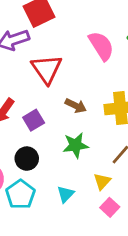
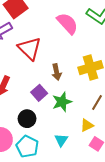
brown arrow: (76, 106) -> (57, 72), turned 63
purple square: (34, 120) -> (39, 93), moved
yellow triangle: (102, 181) -> (87, 125), turned 32

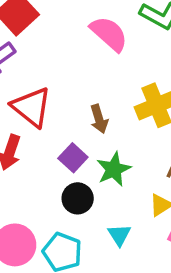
red triangle: (29, 49) -> (31, 107), moved
black circle: (27, 119) -> (78, 198), moved

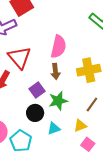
pink semicircle: (109, 34) -> (58, 47), moved, turned 50
cyan triangle: (119, 235) -> (54, 129), moved, turned 32

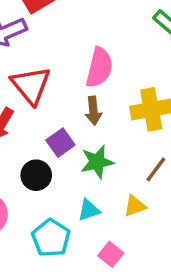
black circle: (35, 113) -> (36, 175), moved
cyan pentagon: (21, 141) -> (51, 238), moved
pink square: (88, 144) -> (111, 254), moved

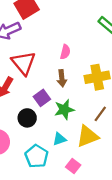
pink semicircle: (99, 67) -> (65, 52), size x0.6
yellow triangle: (135, 206) -> (88, 136), size x1.6

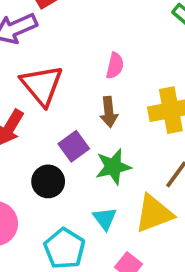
cyan triangle: (59, 139) -> (105, 218), turned -48

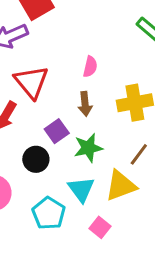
cyan triangle: (105, 218) -> (81, 189), size x1.4

